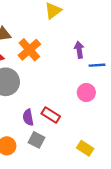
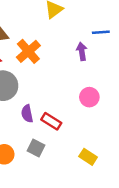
blue line: (97, 65) -> (101, 32), moved
purple semicircle: (28, 117) -> (27, 114), moved

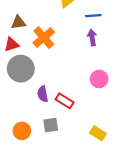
blue line: (101, 32) -> (93, 16), moved
gray square: (36, 148) -> (51, 125), turned -35

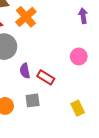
purple arrow: (92, 38) -> (83, 16), moved
yellow rectangle: (98, 133) -> (78, 108), turned 32

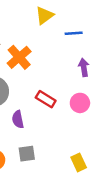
purple arrow: (83, 16) -> (84, 67), moved
red rectangle: (46, 77) -> (46, 99), moved

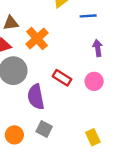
purple semicircle: (18, 119) -> (36, 97), size x1.5
gray square: (27, 154) -> (44, 129), turned 35

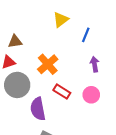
blue line: (88, 16) -> (86, 35), turned -64
orange cross: (37, 39) -> (48, 64), moved

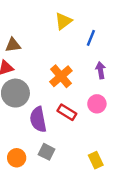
orange cross: (48, 64) -> (61, 76), moved
red rectangle: (62, 92) -> (67, 112), moved

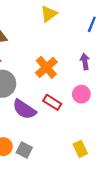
blue line: (91, 38) -> (92, 24), moved
purple semicircle: (38, 119) -> (24, 109), turned -45
gray square: (47, 152) -> (24, 150), moved

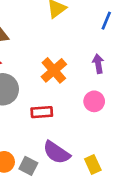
red rectangle: (52, 102) -> (42, 112), moved, turned -36
purple semicircle: (24, 109) -> (57, 152), moved

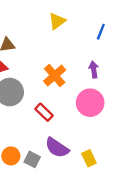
pink circle: (94, 101) -> (90, 103), size x1.5
red rectangle: (42, 112) -> (44, 112), turned 48

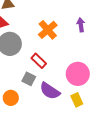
pink circle: (90, 103) -> (78, 74), moved
gray square: (32, 159) -> (29, 79), moved

